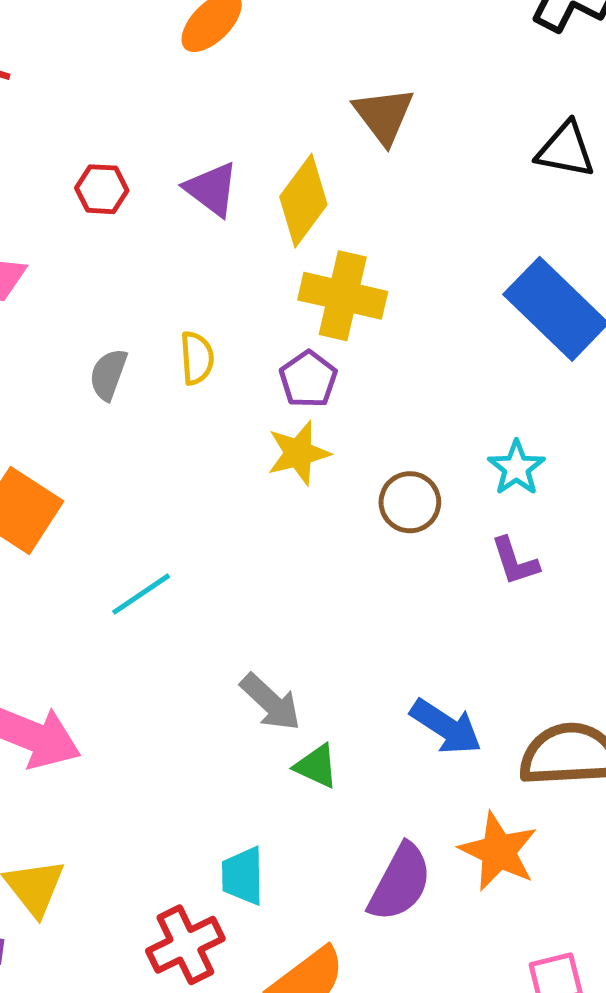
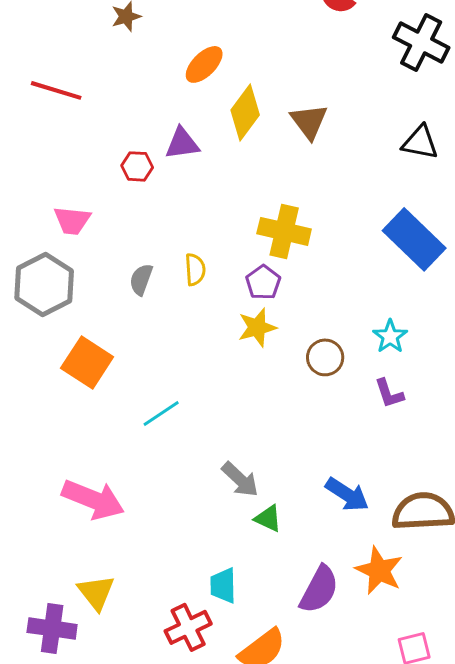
purple triangle: (212, 189) -> (182, 143), moved, turned -45
yellow diamond: (303, 201) -> (245, 112), moved

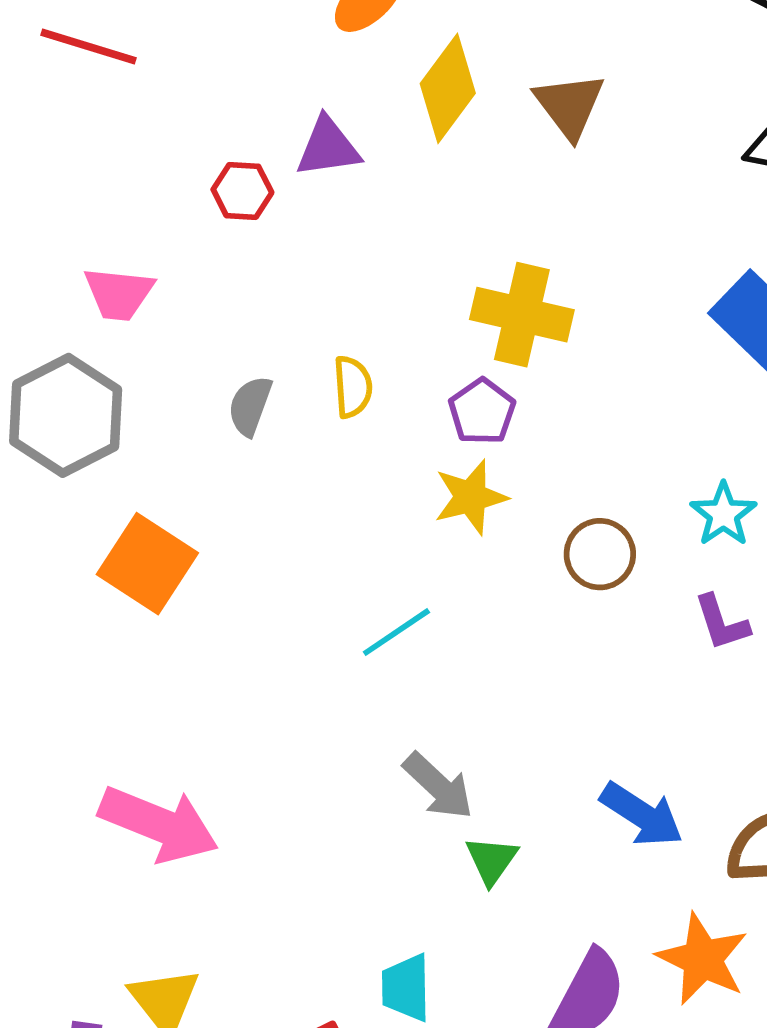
cyan line: (161, 413) -> (396, 632), moved
green triangle: (268, 518) -> (491, 860), turned 40

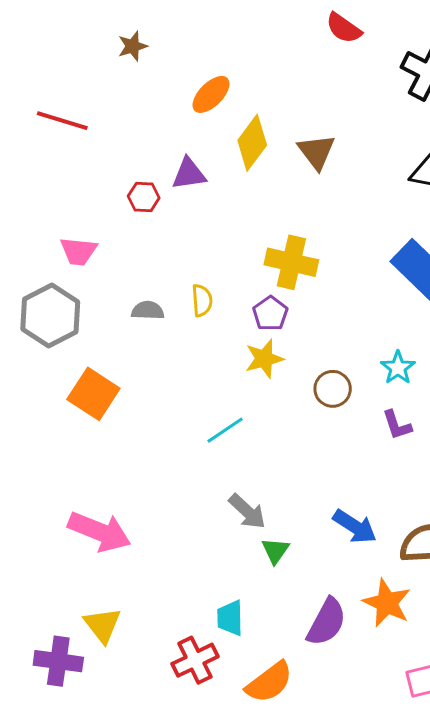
gray semicircle: (250, 406) -> (148, 310), turned 72

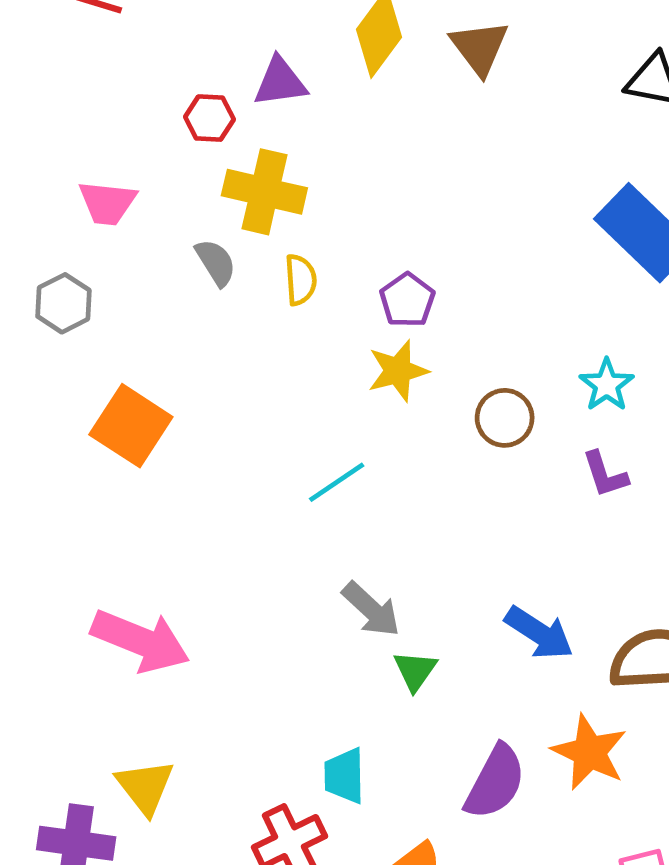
yellow cross: (291, 262) -> (264, 192), moved
gray semicircle: (148, 310) -> (216, 262), moved, turned 56
gray hexagon: (50, 316) -> (63, 303), size x0.6

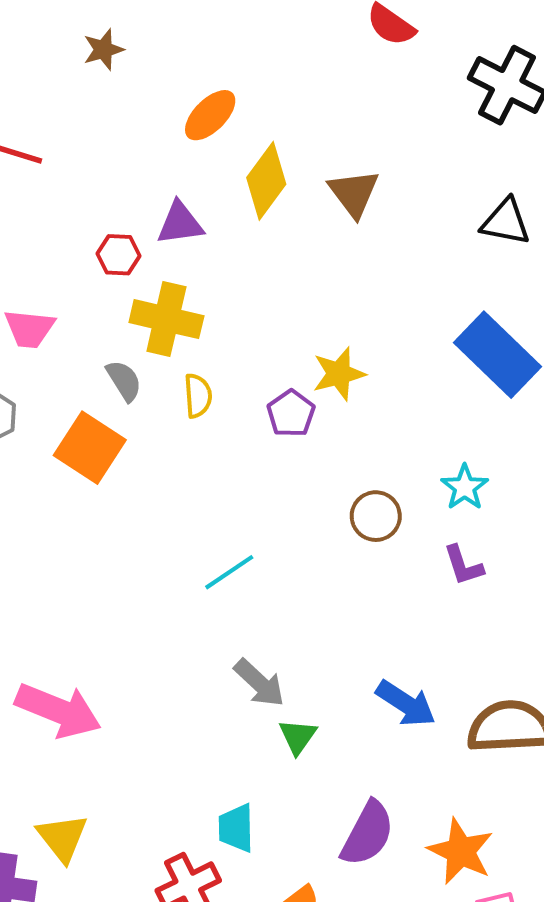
yellow star: (398, 371) -> (339, 374), moved
orange square: (131, 426) -> (90, 448), moved
orange star: (589, 752) -> (461, 851), moved

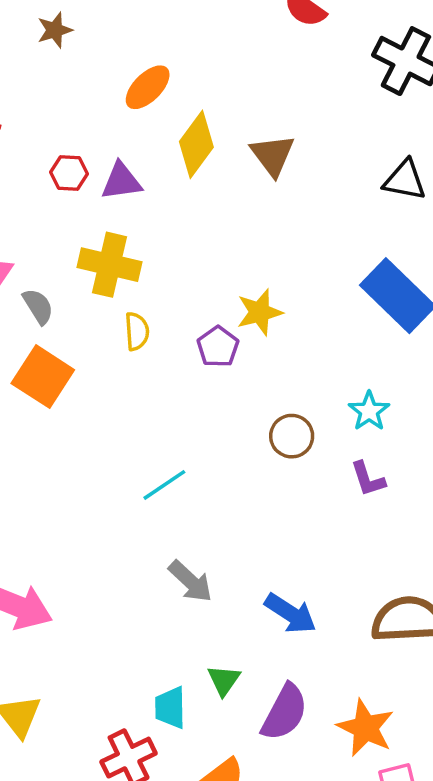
red hexagon: (119, 255) -> (69, 173), moved
gray semicircle: (124, 381) -> (38, 306), moved
blue arrow: (406, 704) -> (290, 613), moved
green triangle: (298, 736) -> (224, 680), moved

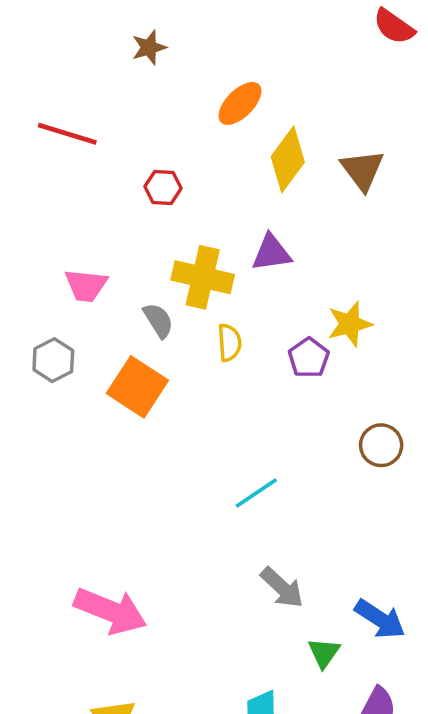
purple triangle: (121, 181) -> (271, 253), moved
gray semicircle: (38, 306) -> (158, 320), moved
green triangle: (224, 680) -> (324, 653), moved

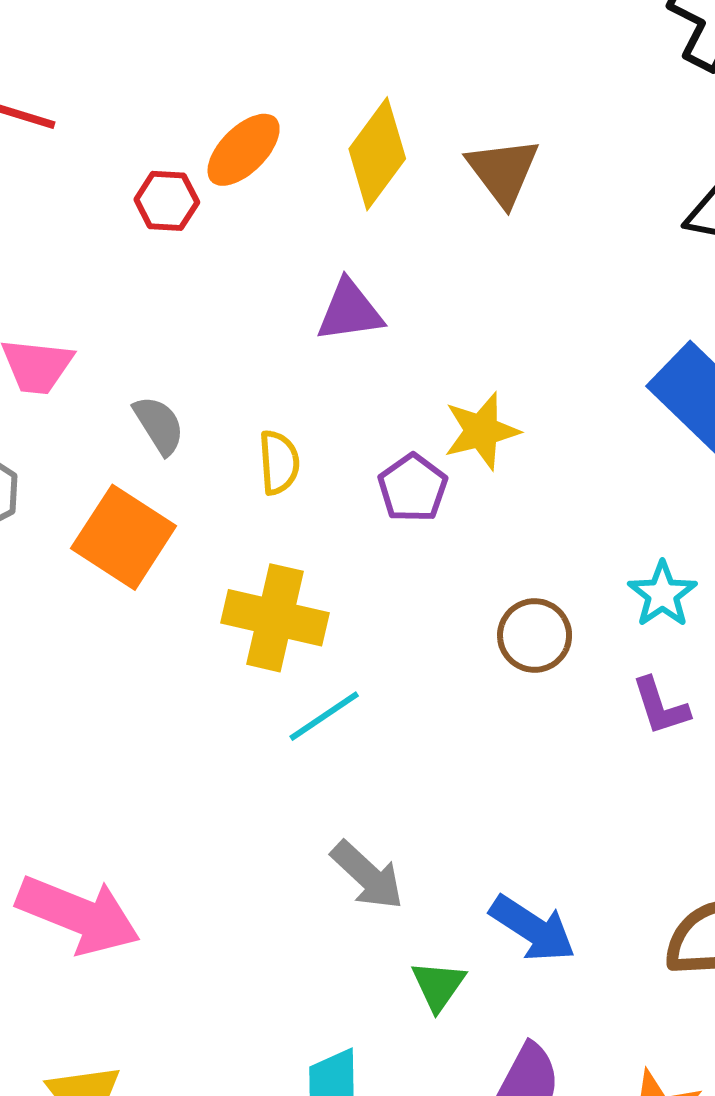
orange ellipse: (240, 103) -> (244, 150), moved
yellow cross: (203, 277) -> (275, 618), moved

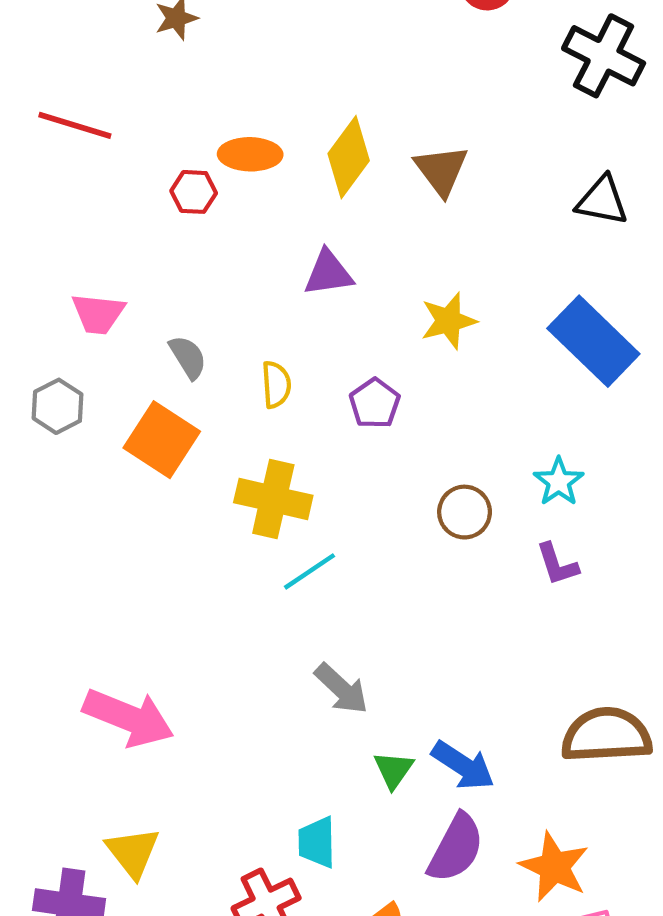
orange ellipse: (244, 150) -> (250, 154), turned 46
yellow star: (481, 431) -> (449, 321), moved
blue arrow: (533, 928) -> (463, 766), moved

